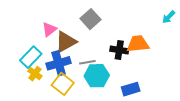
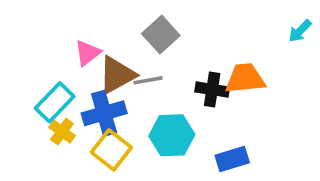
gray line: (87, 62) -> (148, 80), moved

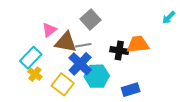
brown triangle: (117, 75) -> (66, 42), turned 40
blue cross: (104, 113) -> (80, 64), moved, turned -30

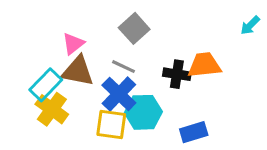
brown triangle: (66, 42) -> (78, 71), moved
gray line: (83, 45) -> (124, 67), turned 35
yellow cross: (35, 74) -> (52, 109), size x1.5
yellow square: (63, 84) -> (111, 124), moved, turned -30

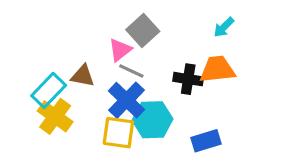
cyan arrow: (250, 25) -> (224, 27), moved
pink triangle: (73, 44) -> (120, 50), moved
brown triangle: (78, 71) -> (83, 76), size x0.7

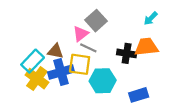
blue cross: (127, 100) -> (61, 72), moved, turned 30
yellow square: (118, 133) -> (80, 64), moved

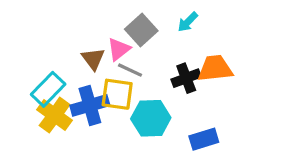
cyan arrow: (151, 18) -> (188, 22), moved
brown triangle: (56, 51) -> (93, 59), moved, turned 42
black cross: (127, 53) -> (186, 78), turned -30

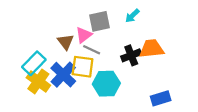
gray square: (141, 30) -> (100, 21), turned 30
blue cross: (90, 105) -> (63, 75), turned -30
blue rectangle: (204, 139) -> (161, 98), moved

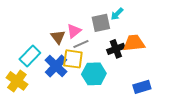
gray square: (100, 21) -> (101, 23), moved
gray line: (92, 50) -> (81, 44), turned -49
yellow cross: (38, 81) -> (17, 81), moved

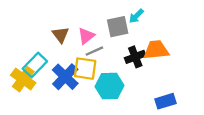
brown triangle: (58, 37) -> (61, 35), moved
yellow cross: (17, 81) -> (23, 79), moved

